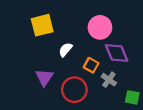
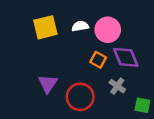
white semicircle: (65, 50) -> (80, 26), moved, turned 40
orange square: (91, 65) -> (98, 60), moved

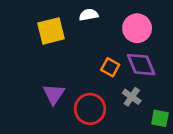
white semicircle: (80, 26) -> (89, 15), moved
pink circle: (108, 30) -> (137, 28), moved

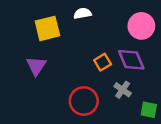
pink circle: (137, 28) -> (141, 26), moved
orange square: (110, 67) -> (103, 62), turned 30
purple triangle: (54, 94) -> (36, 66), moved

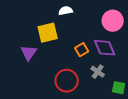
yellow square: (47, 28) -> (48, 33), moved

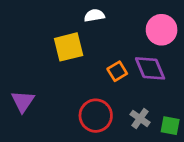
purple triangle: (29, 53) -> (23, 101), moved
gray cross: (98, 72) -> (140, 118), moved

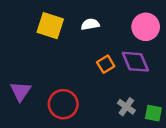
white semicircle: (94, 15) -> (90, 24), moved
yellow square: (69, 47) -> (50, 26), moved, turned 32
red circle: (96, 116) -> (63, 104), moved

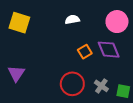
yellow square: (50, 26) -> (19, 23), moved
red circle: (63, 104) -> (72, 84), moved

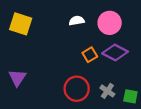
pink circle: (117, 22) -> (110, 23), moved
purple diamond: (109, 50) -> (115, 52), turned -40

